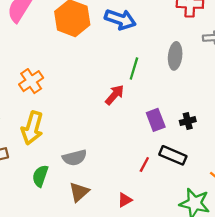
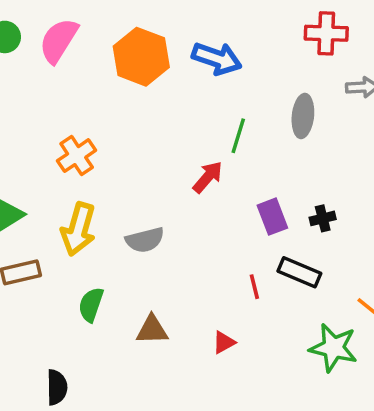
gray semicircle: (75, 158) -> (145, 240), moved
red line: (144, 165) -> (254, 287), turned -42
brown triangle: (79, 192) -> (152, 330), turned 40

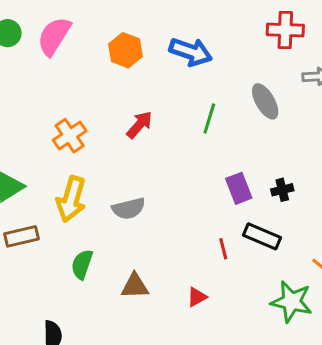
orange hexagon: (141, 57) -> (125, 50), size x0.7
gray ellipse: (303, 116) -> (265, 101), turned -36
red arrow: (208, 177) -> (139, 125), moved

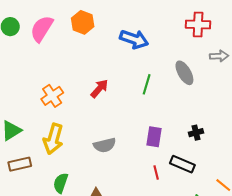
orange hexagon: (125, 50) -> (83, 22), moved
purple rectangle: (239, 188) -> (154, 137), moved, turned 30
gray semicircle: (129, 208) -> (105, 145), moved

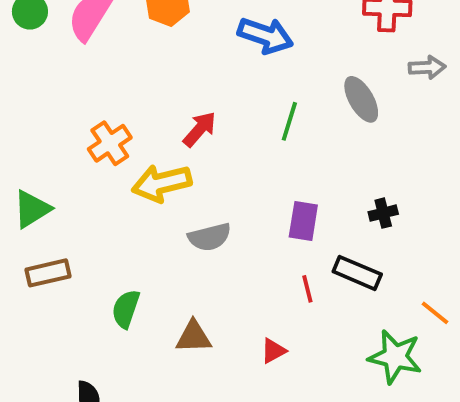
yellow arrow: (53, 139) -> (162, 183), moved, turned 60

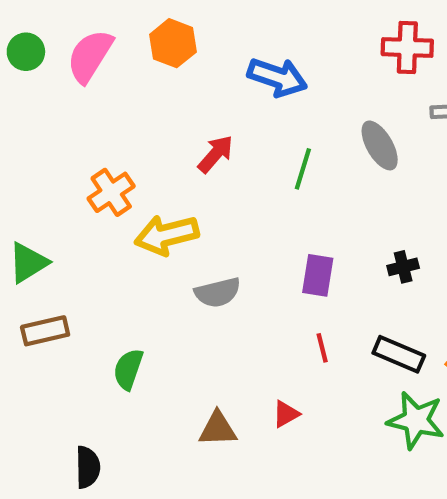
red arrow: (200, 129) -> (216, 154), moved
black rectangle: (357, 273) -> (399, 354), moved
brown triangle: (194, 337) -> (218, 429), moved

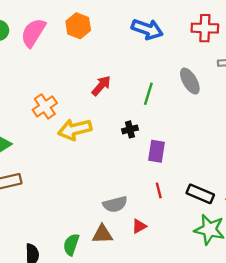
blue arrow: (277, 77) -> (147, 29), moved
black cross: (403, 267) -> (130, 129), moved
gray semicircle: (218, 292) -> (115, 204), moved
green semicircle: (128, 369) -> (71, 245), moved

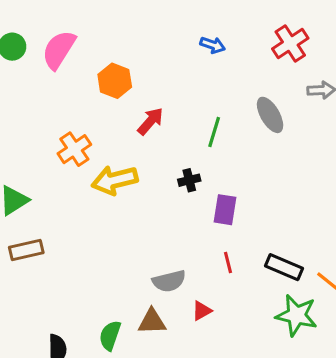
orange hexagon: (78, 26) -> (115, 81), moved
red cross: (205, 28) -> (290, 43), turned -35
blue arrow: (147, 29) -> (213, 45), size x0.6

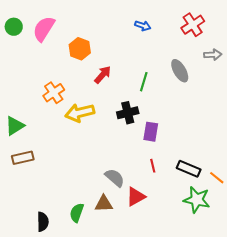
black cross: (189, 180) -> (128, 113), size x1.5
gray semicircle: (169, 281) -> (115, 178), turned -125
red triangle: (202, 311) -> (136, 197), size x1.5

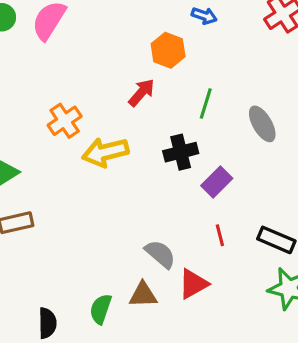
orange hexagon: (80, 49) -> (168, 50), moved
gray ellipse: (180, 71) -> (262, 124), moved
purple rectangle: (151, 132) -> (217, 182), turned 36

